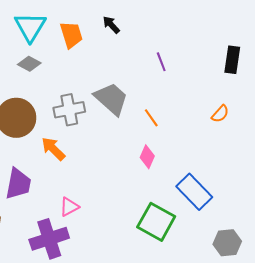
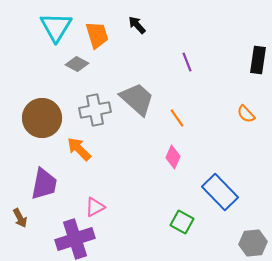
gray diamond: (29, 64) -> (77, 64), moved
orange semicircle: (220, 114) -> (246, 114), turned 96
green square: (156, 222) -> (182, 222), size x0.6

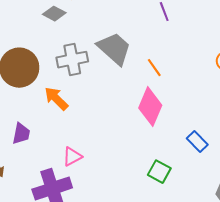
pink diamond: (173, 157) -> (150, 107), size x1.6
purple trapezoid: (44, 184) -> (21, 134), size x0.7
blue rectangle: (220, 192) -> (197, 142), size x0.6

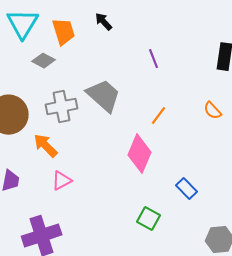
orange line: (154, 68) -> (159, 116), moved, turned 72
pink triangle: (72, 157) -> (62, 181), moved

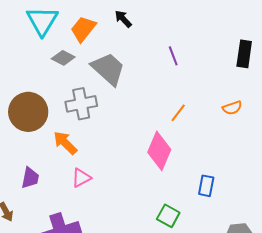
orange trapezoid: (64, 32) -> (83, 29), turned -124
gray trapezoid: (104, 96) -> (108, 69), moved
orange semicircle: (213, 111) -> (232, 108), turned -66
blue rectangle: (187, 189) -> (206, 186), turned 55

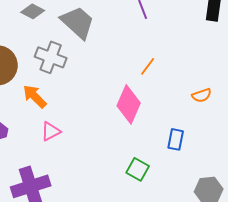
gray cross: (81, 104) -> (51, 57), turned 32
orange semicircle: (232, 108) -> (202, 95), moved

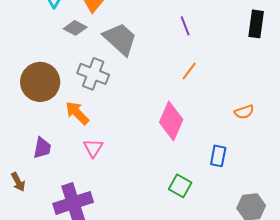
orange line: (148, 66) -> (189, 71), moved
pink triangle: (51, 131) -> (93, 148), turned -30

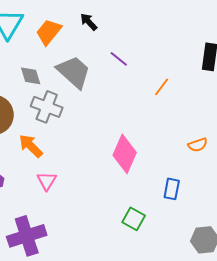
purple line: (185, 26) -> (119, 59), moved, turned -30
gray diamond: (75, 28) -> (31, 76), moved, turned 45
orange line: (189, 71) -> (162, 87), moved

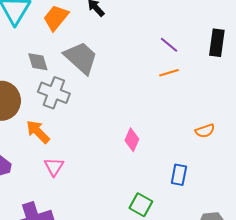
purple line: (119, 59) -> (169, 45), moved
orange line: (162, 87) -> (169, 73), turned 36
pink diamond: (125, 154) -> (132, 140), size x0.6

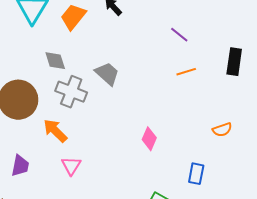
black rectangle: (217, 43) -> (234, 62), moved
purple line: (169, 45) -> (179, 35), moved
gray trapezoid: (81, 58) -> (107, 74), moved, size x0.7

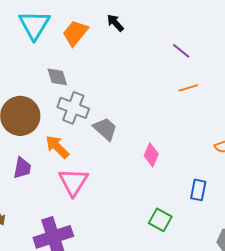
gray trapezoid: (107, 74) -> (105, 129), moved
purple trapezoid: (20, 166) -> (22, 168), moved
pink triangle: (71, 166) -> (73, 182), size x1.5

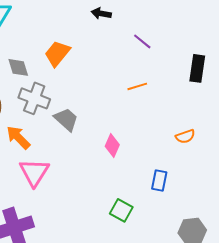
black arrow: (115, 23) -> (101, 13), moved, turned -36
orange trapezoid: (75, 33) -> (57, 53), moved
orange line: (188, 88) -> (137, 86), moved

